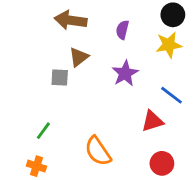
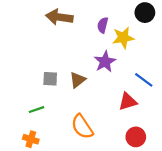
yellow star: (169, 45) -> (123, 38), moved
brown triangle: (79, 57) -> (78, 80), moved
gray square: (60, 77) -> (50, 79), moved
green line: (43, 131) -> (37, 110), turned 35

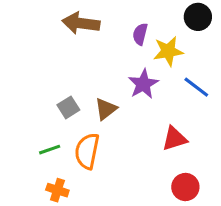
gray square: (50, 79) -> (68, 107), turned -35
blue line: (144, 80) -> (196, 87), moved
orange semicircle: (82, 127) -> (87, 151), moved, turned 45
orange cross: (31, 139) -> (57, 190), moved

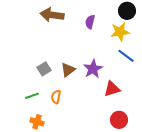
yellow star: (168, 51) -> (120, 32), moved
purple star: (143, 84) -> (93, 69), moved
orange semicircle: (87, 151) -> (56, 97), size x0.6

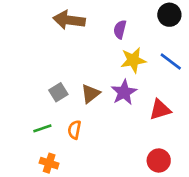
yellow star: (120, 32) -> (133, 60), moved
blue line: (126, 56) -> (171, 62), moved
red triangle: (112, 89) -> (160, 110), moved

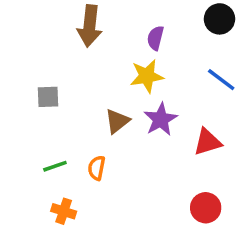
brown arrow: (69, 20) -> (90, 26), turned -92
yellow star: (133, 60) -> (147, 76), moved
gray square: (58, 92) -> (48, 97), moved, turned 30

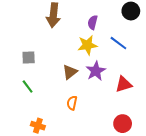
blue line: (221, 80) -> (118, 43), moved
green line: (55, 166) -> (28, 86), moved, turned 72
orange semicircle: (97, 168) -> (72, 103), moved

